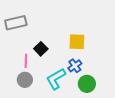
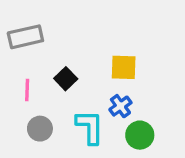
pink line: (26, 61) -> (27, 90), moved
cyan L-shape: (56, 79) -> (90, 127), turned 120

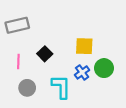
green circle: (140, 135) -> (104, 68), moved

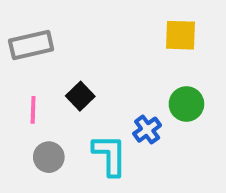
yellow square: (84, 46) -> (181, 35), moved
green circle: (104, 68) -> (186, 104), moved

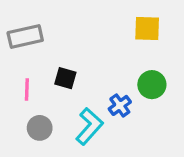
black square: (80, 96) -> (65, 78), turned -30
cyan L-shape: (110, 155) -> (89, 126), turned 42

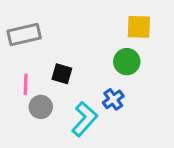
green circle: (152, 85) -> (127, 62), moved
gray circle: (40, 128) -> (41, 107), moved

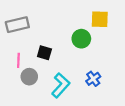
green circle: (127, 62) -> (81, 39), moved
blue cross: (113, 99) -> (93, 79), moved

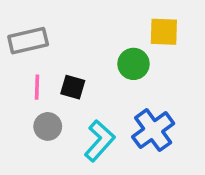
pink line: (18, 60) -> (37, 87), moved
blue cross: (93, 79) -> (153, 130), size x1.6

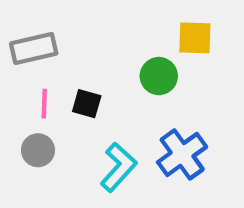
gray circle: (48, 126) -> (38, 150), moved

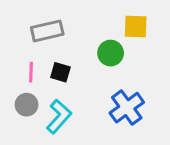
gray rectangle: (34, 48) -> (47, 31), moved
cyan L-shape: (119, 167) -> (59, 116), moved

